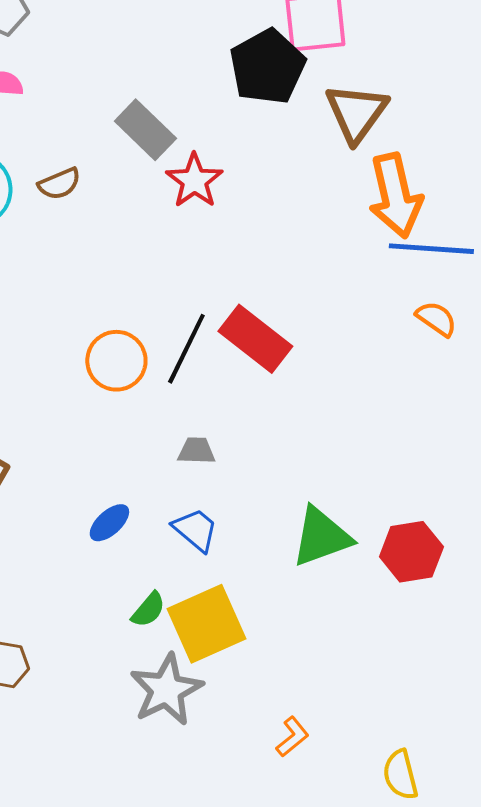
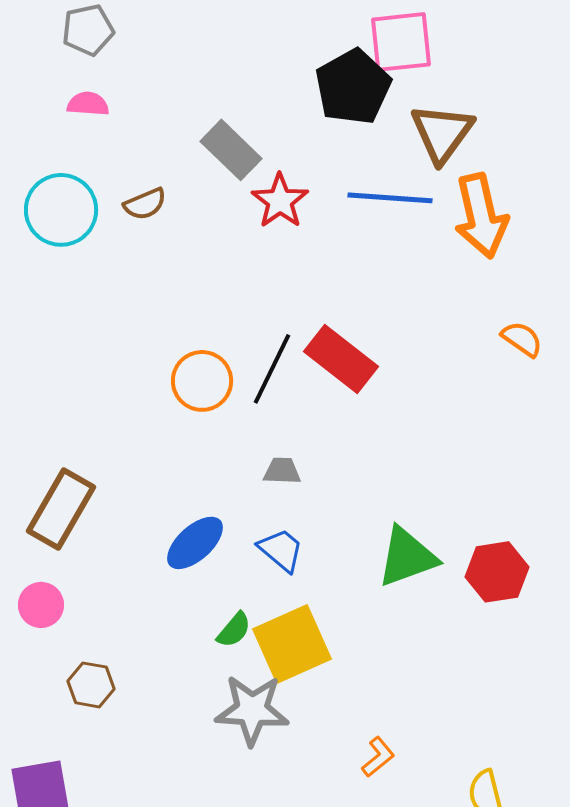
blue line: (431, 249) -> (390, 198), moved
blue ellipse: (109, 523) -> (195, 543), size x1.4
gray star: (166, 690) -> (252, 710), turned 30

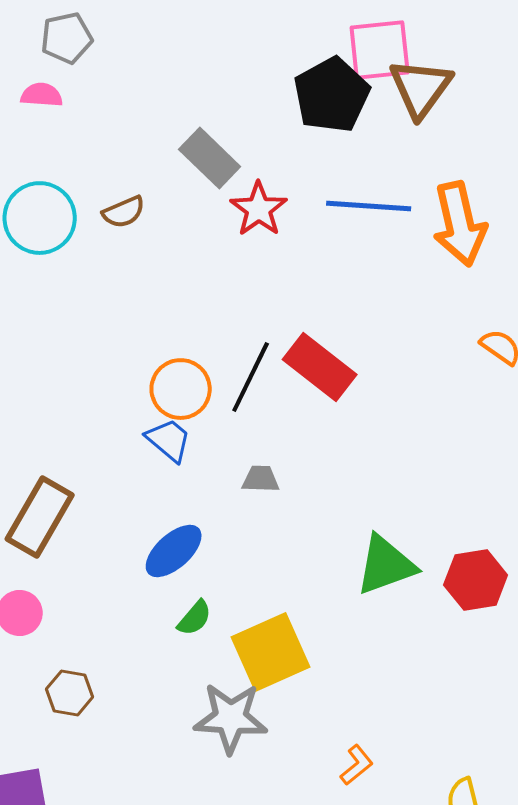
pink semicircle: (88, 104) -> (42, 95), moved
brown triangle: (442, 133) -> (421, 88), moved
blue trapezoid: (281, 550) -> (169, 440), moved
green semicircle: (234, 630) -> (195, 618), moved

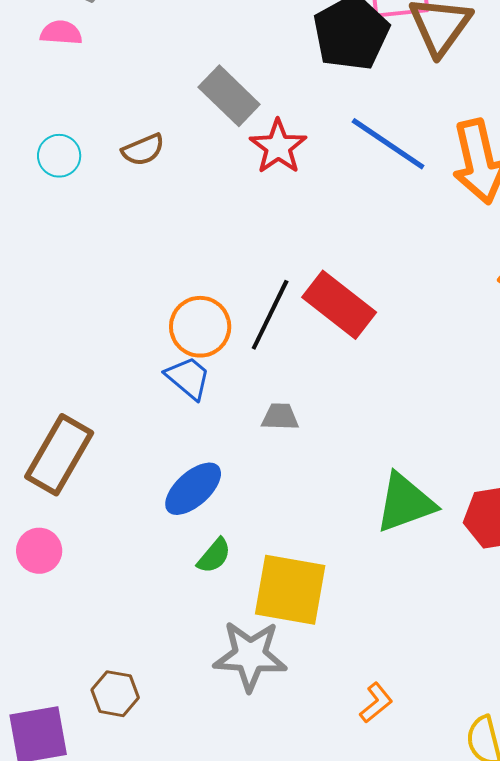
blue line: (369, 206) -> (388, 144), turned 30
cyan circle: (40, 218) -> (59, 156), size x0.6
yellow square: (271, 652) -> (290, 590), turned 34
brown hexagon: (70, 693) -> (115, 694), moved

